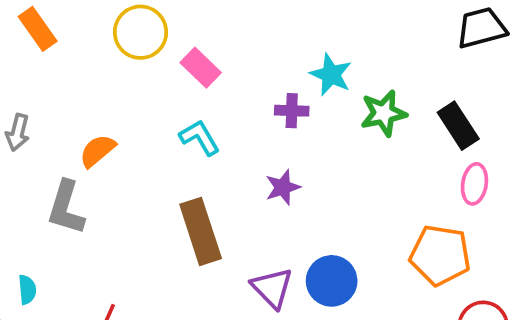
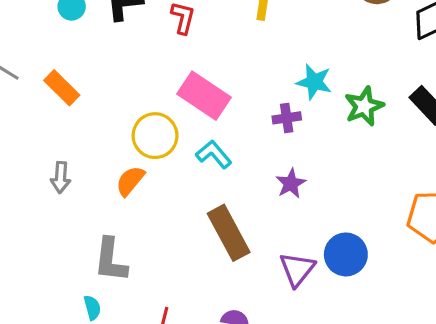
yellow circle: (140, 32) -> (155, 136), moved
pink rectangle: (201, 68) -> (204, 96), size x1.5
gray L-shape: (66, 208) -> (111, 260), moved
purple triangle: (272, 288) -> (297, 269), turned 33

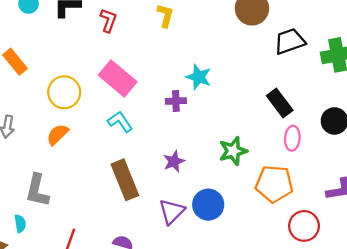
green star: (364, 106) -> (233, 151), moved
yellow circle: (155, 136) -> (64, 92), moved
purple star: (291, 184) -> (174, 161), moved

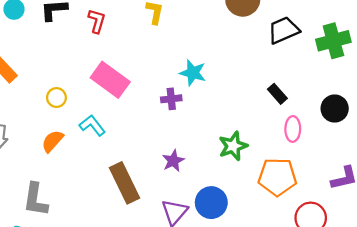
yellow circle: (64, 92) -> (56, 98), size x0.6
black rectangle: (280, 103) -> (277, 94), size x0.7
cyan L-shape: (120, 122) -> (92, 125), moved

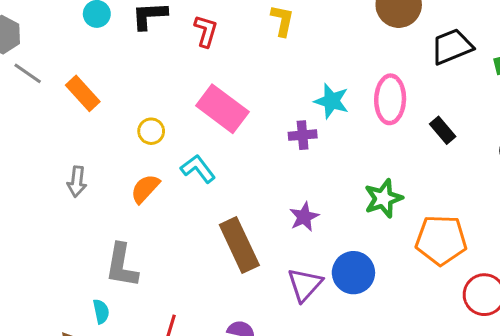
pink ellipse: (293, 129) -> (390, 99), moved, size x1.4

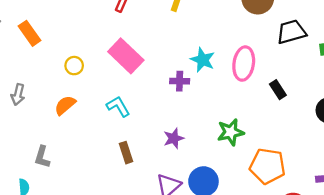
cyan L-shape: (198, 169) -> (118, 106), moved
brown rectangle: (239, 245) -> (126, 153), size x0.6
gray L-shape: (122, 266) -> (42, 157), size x0.7

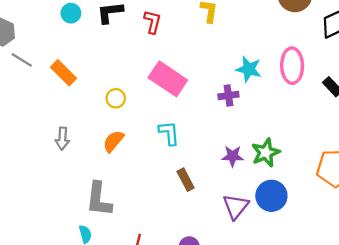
cyan L-shape: (118, 106) -> (169, 133), turned 35
green star: (231, 132) -> (266, 153), moved
purple star: (174, 138) -> (233, 156), turned 30
gray L-shape: (42, 157) -> (99, 199), size x1.5

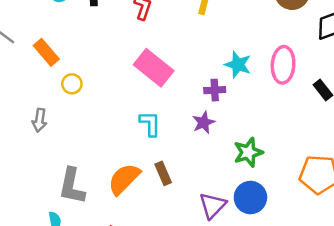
yellow circle: (116, 98) -> (72, 84), moved
orange semicircle: (113, 141) -> (124, 179), moved, size x1.4
purple star: (233, 156) -> (204, 122), moved, turned -30

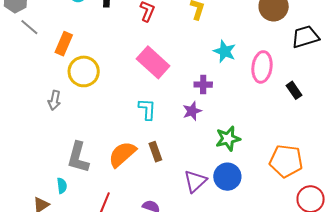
orange rectangle: (46, 52) -> (64, 44), turned 60
cyan star: (238, 65) -> (225, 51), moved
yellow circle: (72, 84) -> (84, 71), size x1.8

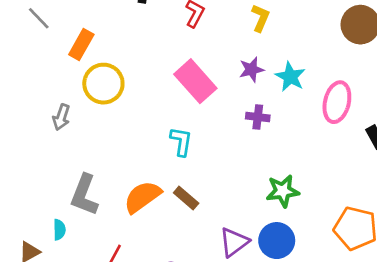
purple star: (192, 111) -> (251, 70), moved
brown rectangle: (155, 152) -> (186, 198), turned -36

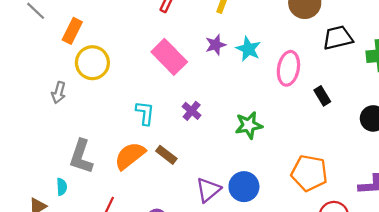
purple cross: (258, 117) -> (192, 111), moved, turned 36
cyan L-shape: (181, 142) -> (145, 113), moved
green star: (283, 191) -> (249, 125), moved

